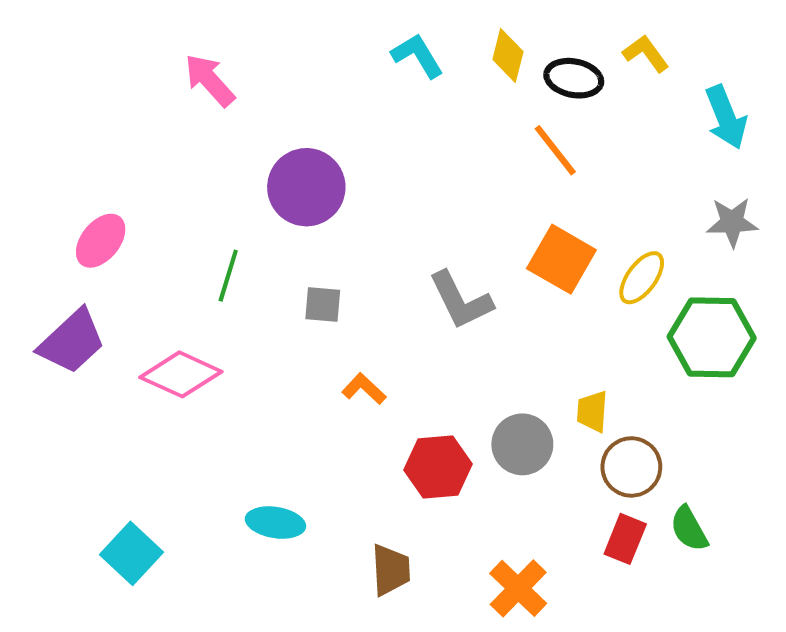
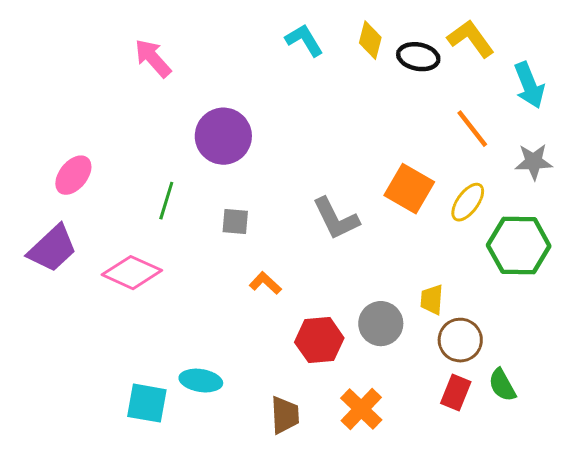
yellow L-shape: (646, 53) -> (471, 39), size x1.4
orange line: (555, 150) -> (472, 129), moved
cyan square: (131, 553) -> (147, 403), moved, turned -33
orange cross: (518, 588) -> (361, 409), moved

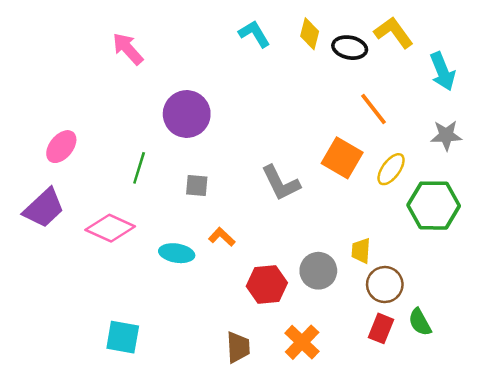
orange line: (472, 129) -> (373, 109), moved
cyan ellipse: (201, 381) -> (177, 253), moved

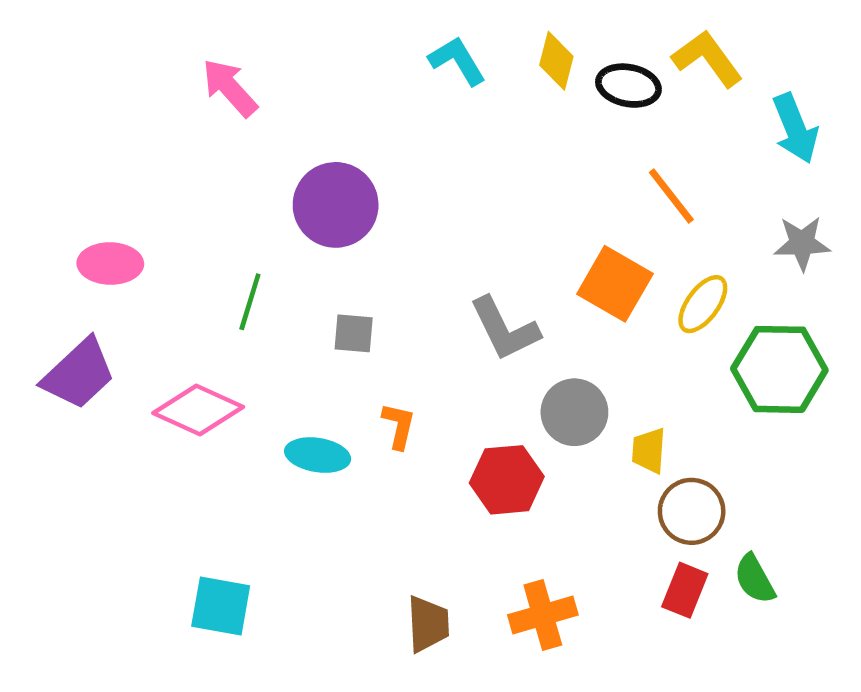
pink ellipse: (61, 147) -> (110, 264), turned 52
orange L-shape: (222, 237) -> (399, 426), turned 60
gray circle: (318, 271) -> (574, 412), moved
red hexagon: (267, 285) -> (507, 480), moved
orange cross: (302, 342) -> (543, 615), turned 30

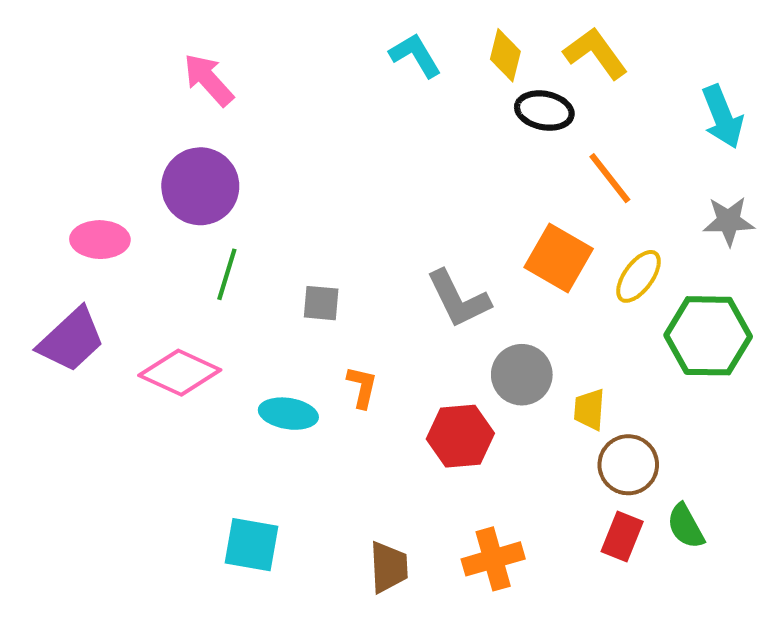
yellow L-shape: (707, 58) -> (596, 53), moved
black ellipse: (628, 86) -> (544, 111), moved
purple circle: (336, 205) -> (200, 186), moved
cyan square: (221, 606) -> (251, 545), moved

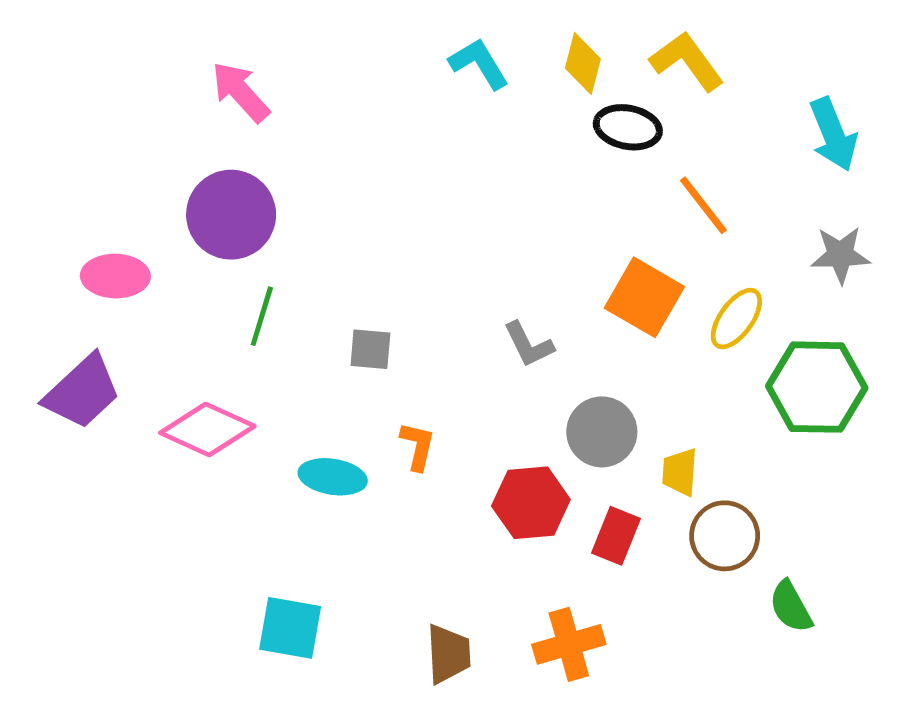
gray L-shape: (458, 299) -> (529, 345), size x0.7
red rectangle: (622, 536) -> (616, 536), moved

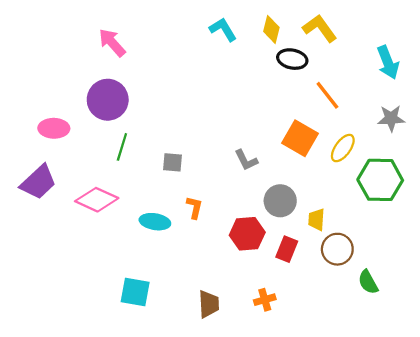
orange cross: (569, 644) -> (265, 300), size x0.7

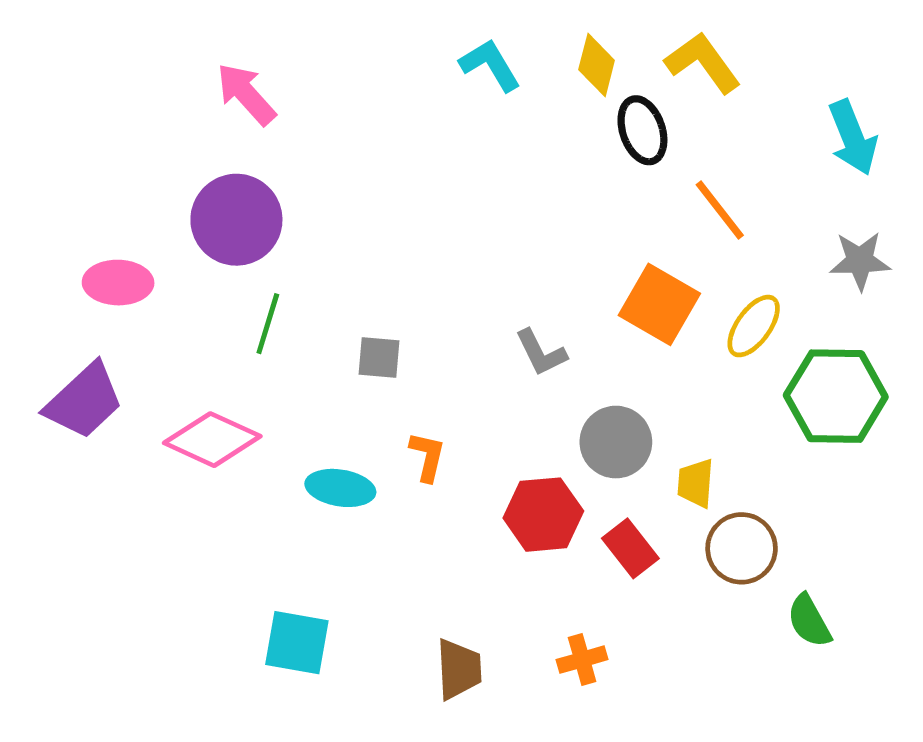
black ellipse: (292, 59) -> (642, 130), turned 60
red rectangle: (287, 249) -> (630, 548), turned -60

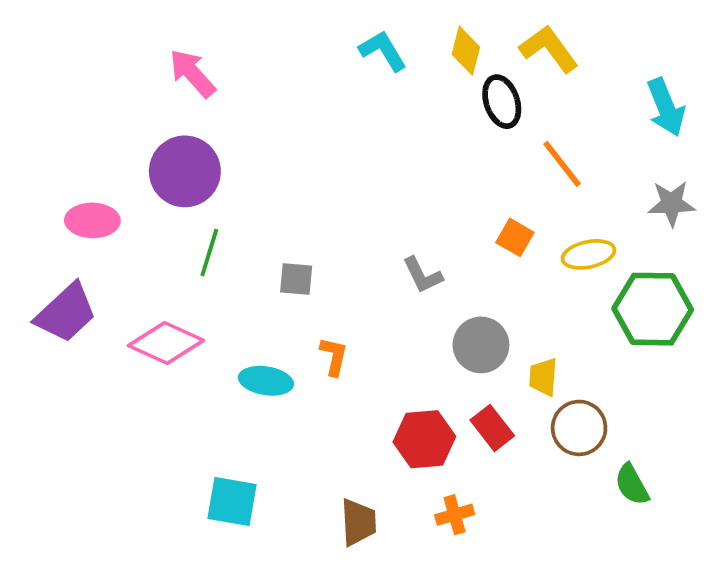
orange square: (659, 304) -> (515, 237), size x0.6
yellow ellipse: (754, 326) -> (588, 254), turned 42
red hexagon: (543, 515) -> (424, 439), moved

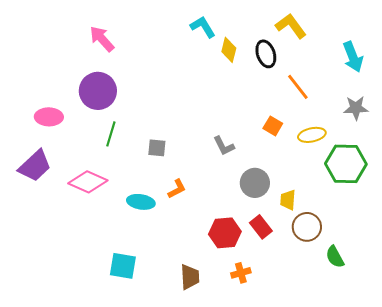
yellow diamond: (466, 51) -> (229, 50), moved
orange L-shape: (334, 356) -> (177, 189), turned 50

